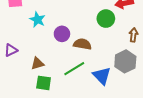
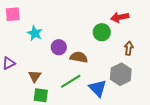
brown triangle: (37, 64) -> (35, 76), turned -40

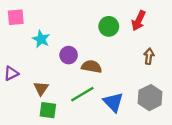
red arrow: (120, 17) -> (139, 21), turned -54
green circle: (102, 32) -> (109, 26), moved
gray hexagon: (121, 74) -> (150, 98), moved

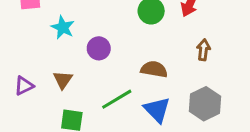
brown semicircle: (92, 67) -> (154, 69), moved
purple triangle: (11, 73) -> (24, 86), moved
brown triangle: (41, 88) -> (63, 80), moved

